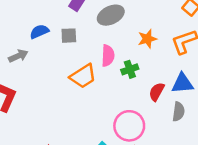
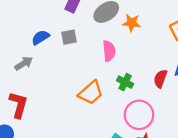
orange star: (147, 39) -> (132, 23), moved, turned 30
green cross: (130, 69) -> (125, 82), moved, turned -35
orange trapezoid: (83, 76) -> (91, 93), moved

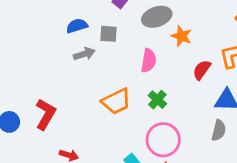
gray arrow: (24, 63) -> (84, 54), moved
red semicircle: (160, 79) -> (202, 70), moved
red L-shape: (18, 105) -> (46, 114), moved

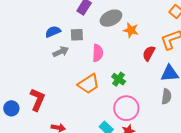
pink semicircle: (149, 61) -> (98, 53), moved

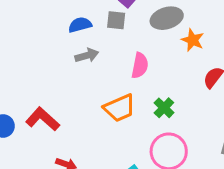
gray square: (77, 35) -> (116, 20), moved
red L-shape: (37, 100) -> (43, 119), turned -80

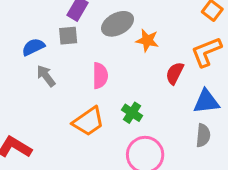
gray arrow: (87, 55) -> (46, 76), turned -100

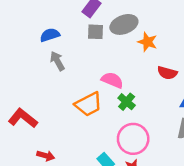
gray square: (68, 36) -> (95, 32), moved
red semicircle: (175, 73) -> (167, 73), turned -108
pink semicircle: (100, 76) -> (112, 80), moved, turned -75

